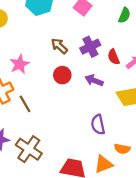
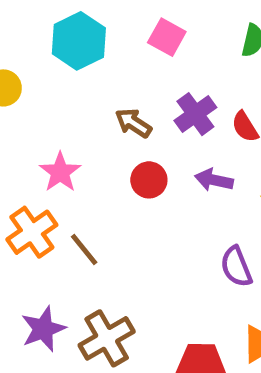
brown cross: (29, 149) -> (107, 338), turned 35

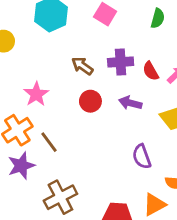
purple cross: (195, 114) -> (121, 62), turned 30
purple star: (43, 329) -> (21, 166), moved

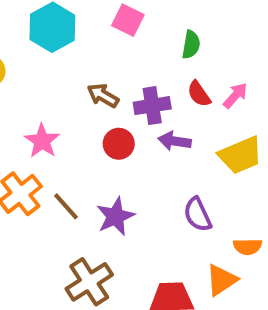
green semicircle: (158, 18) -> (191, 45), moved
purple cross: (121, 62) -> (152, 106), moved
purple star: (21, 166) -> (115, 216), moved

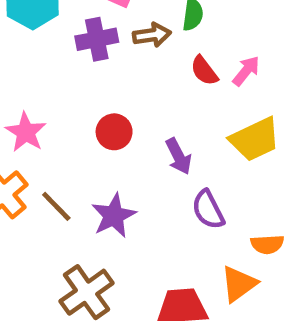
brown arrow: (103, 95) -> (152, 35), moved, turned 144
purple cross: (152, 106) -> (97, 39), moved
purple arrow: (175, 141) -> (179, 156), moved, turned -124

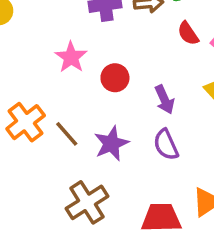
pink star: (26, 132) -> (71, 57), moved
purple semicircle: (208, 210) -> (166, 145), moved

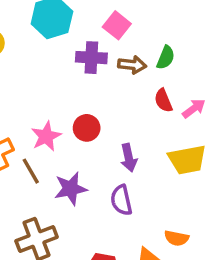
pink star: (71, 57) -> (46, 136), moved

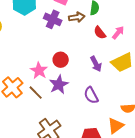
purple cross: (91, 58) -> (53, 19), turned 36
purple arrow: (129, 158) -> (96, 64), moved
purple star: (71, 189) -> (59, 85), moved

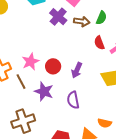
red circle: (61, 60) -> (53, 66), moved
purple arrow: (96, 64) -> (77, 70), moved, turned 35
purple star: (59, 85) -> (44, 91), moved, turned 30

